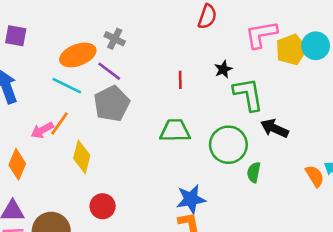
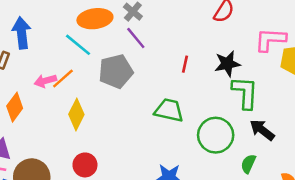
black star: (223, 69) -> (227, 64), size x1.5
purple line: (109, 71) -> (136, 38), moved
green semicircle: (254, 172) -> (248, 164), moved

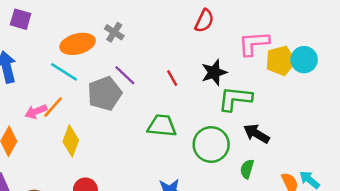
purple line: (136, 38) -> (125, 75), moved
red line: (185, 64) -> (172, 78), turned -35
green L-shape: (245, 93) -> (235, 99), turned -80

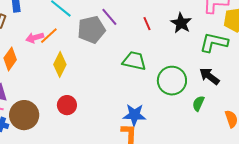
black star: (214, 72) -> (181, 23), turned -30
green L-shape: (235, 99) -> (214, 42), moved

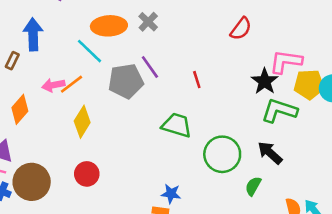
black star: (181, 23) -> (265, 81), moved
blue star: (134, 115) -> (171, 194), size x0.7

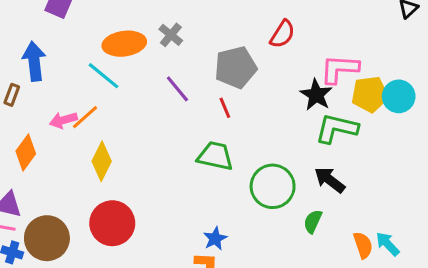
red line: (197, 80) -> (225, 108), moved
gray pentagon: (126, 81) -> (236, 67), moved
red circle: (87, 174) -> (112, 223), size x1.5
blue star: (171, 194) -> (215, 239), turned -30

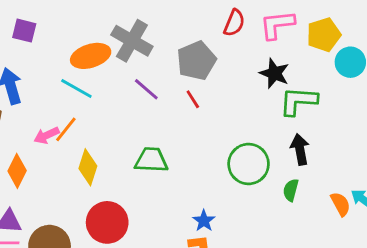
gray cross: (171, 35) -> (132, 41), size x1.8
pink L-shape: (340, 69) -> (277, 25), moved
yellow pentagon: (370, 94) -> (324, 35), moved
green trapezoid: (215, 156) -> (151, 160), moved
black arrow: (330, 180) -> (300, 149), turned 52

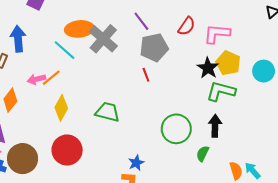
yellow pentagon: (324, 35) -> (228, 63), moved, turned 30
gray cross: (132, 41) -> (103, 39), moved
purple line: (146, 89) -> (141, 21), moved

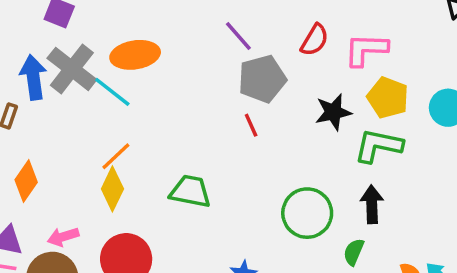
gray cross: (103, 39) -> (72, 69), moved
black star: (208, 68) -> (333, 112), moved, turned 30
orange line: (51, 78) -> (116, 156), moved
pink arrow: (36, 79) -> (63, 237), moved

